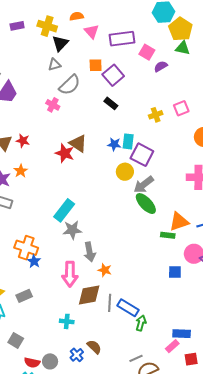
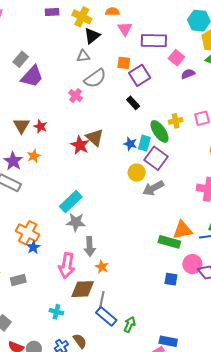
green ellipse: (146, 204) -> (160, 131), moved
green rectangle: (168, 235) -> (169, 242), size x1.5
blue rectangle: (128, 308) -> (106, 316), moved

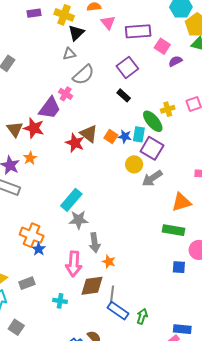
orange square: (124, 63) -> (111, 137), moved, turned 32
purple trapezoid: (32, 76) -> (50, 108), moved
red star: (40, 126) -> (34, 128), size x1.5
orange triangle: (183, 230) -> (181, 202), moved
cyan cross: (56, 312) -> (60, 301), moved

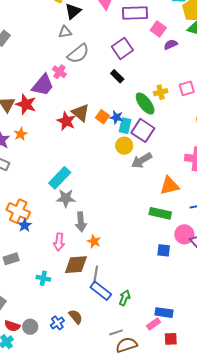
cyan rectangle: (139, 134) -> (125, 126), moved
pink arrow: (74, 264) -> (59, 242), size x0.7

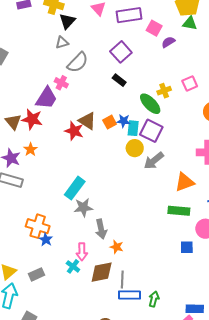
orange square: (102, 117) -> (110, 122), turned 32
cyan cross: (43, 278) -> (73, 266), moved, turned 32
blue rectangle: (101, 291) -> (129, 295), turned -30

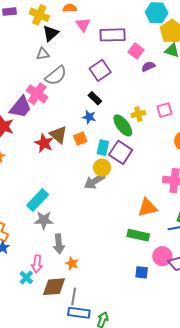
pink cross: (61, 83) -> (37, 94), size x1.5
blue star: (123, 121) -> (89, 117), moved
gray arrow: (154, 161) -> (94, 181), moved

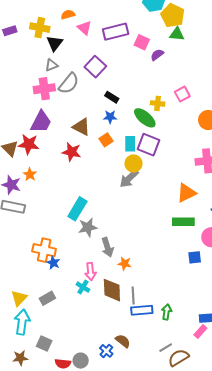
purple square: (100, 70) -> (95, 67), moved
pink cross: (37, 94) -> (44, 89), moved, turned -30
yellow cross: (138, 114) -> (158, 103), turned 32
brown triangle: (58, 135) -> (81, 127), moved
brown diamond: (54, 287) -> (112, 290), turned -75

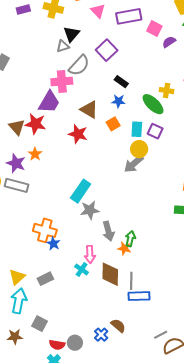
black triangle: (55, 43) -> (71, 34), moved
pink cross: (44, 89) -> (62, 81), moved
purple square: (148, 145) -> (155, 131), size x0.7
green arrow: (167, 312) -> (130, 239), moved

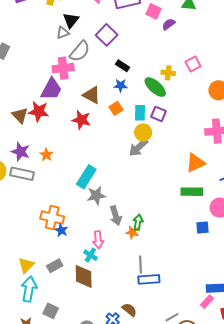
orange star: (35, 154) -> (46, 155), moved
brown diamond: (110, 274) -> (84, 276), moved

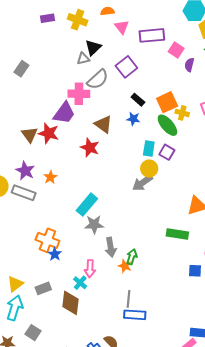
purple semicircle: (169, 24) -> (189, 65), turned -48
orange square: (116, 108) -> (167, 102), moved, size x1.5
green rectangle: (192, 192) -> (177, 234), moved

